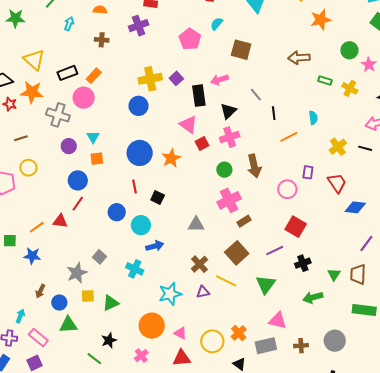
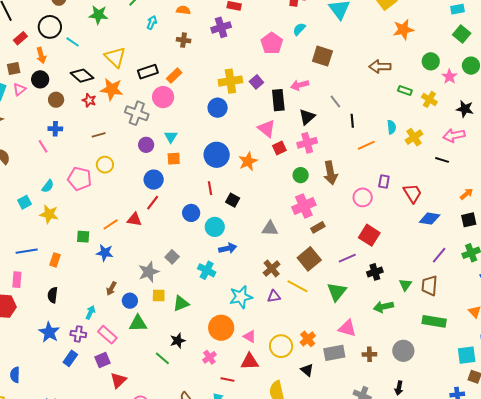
yellow cross: (338, 147) -> (414, 137), moved

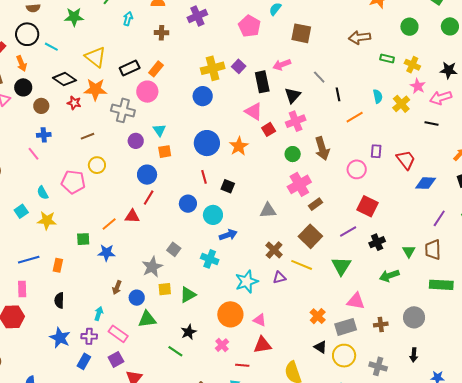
pink star: (449, 77) -> (418, 86), moved
cyan semicircle: (48, 186) -> (43, 193), turned 120
yellow circle: (281, 346) -> (344, 356), moved

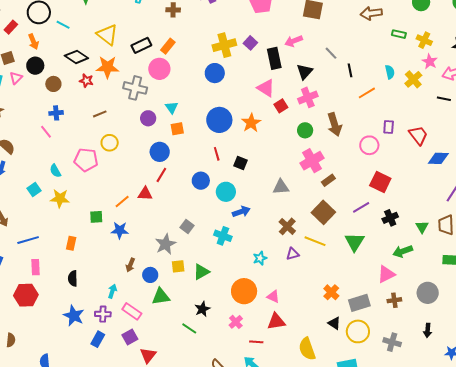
blue line: (29, 260) -> (28, 240), moved
cyan star: (247, 282) -> (260, 258), size x0.6
pink triangle: (356, 301) -> (386, 274), moved, turned -36

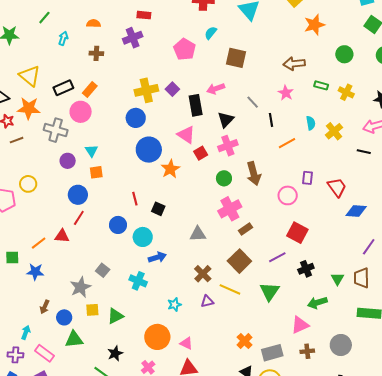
pink star: (430, 62) -> (286, 93), moved
brown line: (100, 114) -> (17, 140), moved
blue circle: (219, 120) -> (149, 150), moved

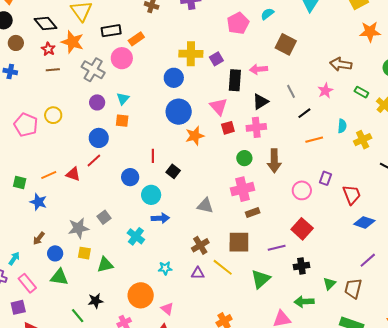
black line: (271, 120) -> (304, 113), turned 48
brown square: (239, 261) -> (239, 242), turned 30

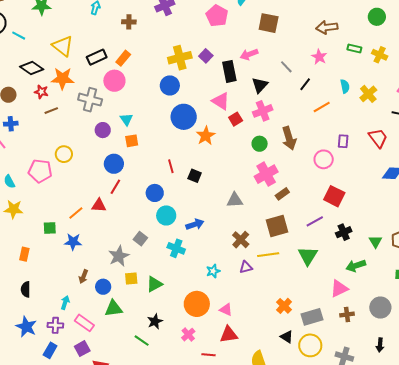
cyan circle: (151, 195) -> (166, 215), moved
red trapezoid: (352, 195) -> (378, 138), moved
yellow line: (223, 267) -> (268, 255), turned -30

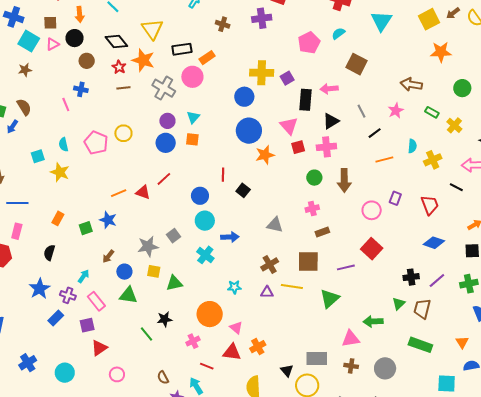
blue circle: (114, 164) -> (166, 143), moved
pink cross: (266, 174) -> (312, 209), size x0.6
green square: (50, 228) -> (86, 228), moved, turned -32
black cross: (344, 232) -> (411, 277), moved
orange cross: (284, 306) -> (258, 347), moved

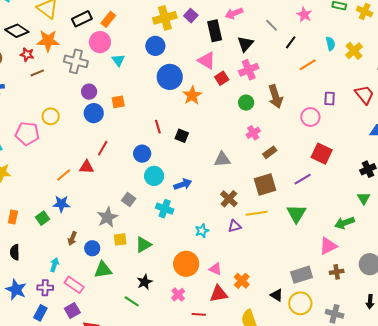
cyan triangle: (193, 117) -> (118, 60), moved

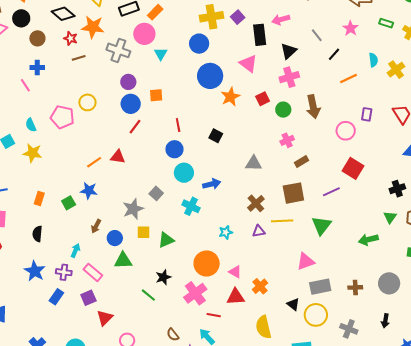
red square: (222, 78) -> (263, 99), moved
red line: (158, 127) -> (178, 125), moved
red line: (103, 148) -> (135, 127), moved
pink triangle: (328, 246) -> (306, 261), moved
pink cross: (178, 295) -> (195, 293), size x1.6

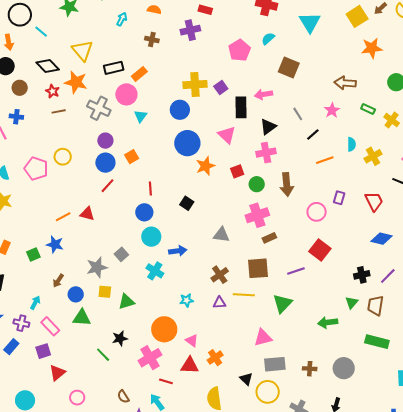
orange square: (156, 95) -> (132, 157), turned -32
pink cross: (287, 140) -> (257, 215), size x1.6

